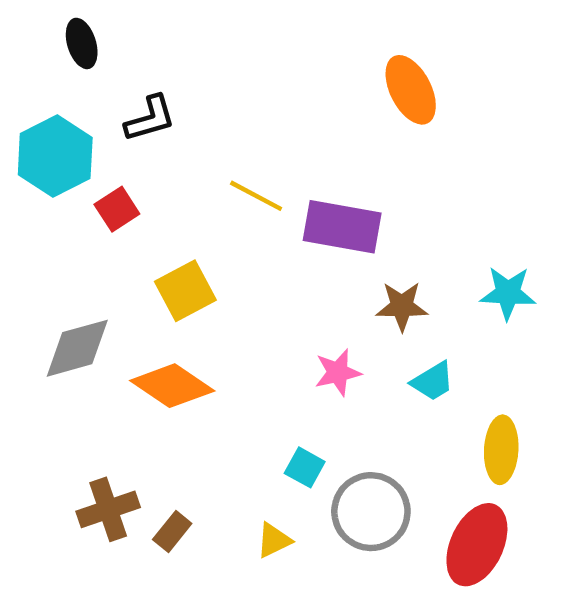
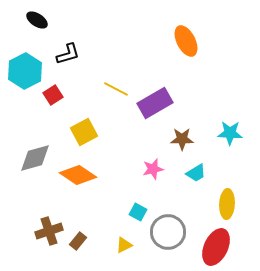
black ellipse: (82, 43) -> (37, 20), turned -40
purple rectangle: (342, 227) -> (155, 103), turned -40

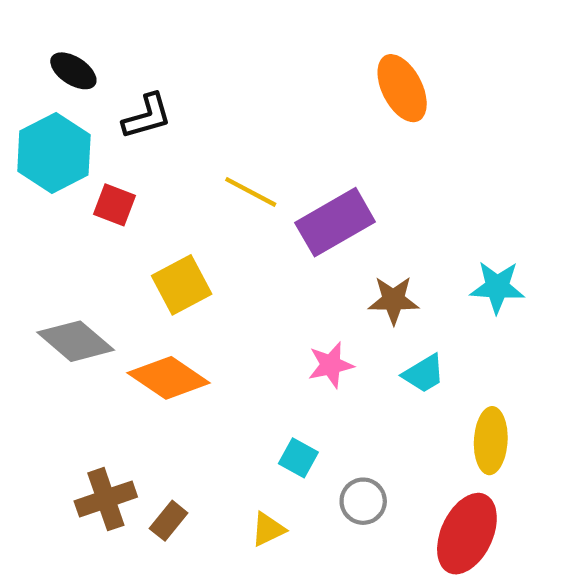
black ellipse: (37, 20) -> (73, 71), moved
red square: (53, 95) -> (114, 205), turned -36
gray diamond: (35, 158) -> (76, 341), turned 56
gray circle: (168, 232) -> (363, 501), size x0.6

